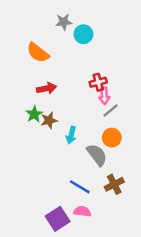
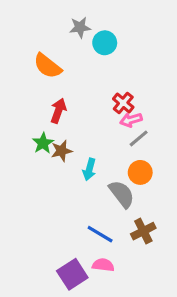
red cross: (98, 82) -> (123, 103), turned -35
red arrow: (47, 88) -> (58, 111), turned -60
pink arrow: (104, 96) -> (131, 120), turned 77

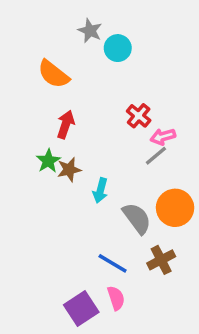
gray star: (80, 27) -> (90, 31), turned 30
pink arrow: (131, 120) -> (163, 137), moved
orange circle: (140, 172) -> (175, 208), moved, size x1.4
pink semicircle: (103, 265) -> (116, 298), turned 65

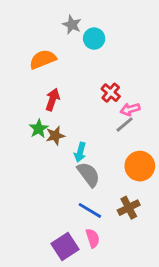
orange semicircle: (53, 74) -> (43, 59), turned 120
gray semicircle: (137, 218) -> (89, 174), moved

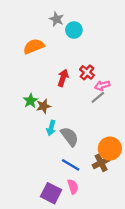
red arrow: (52, 100) -> (63, 78), moved
cyan arrow: (80, 152) -> (51, 128), moved
orange circle: (140, 166) -> (110, 149), moved
purple square: (65, 246) -> (51, 193), turned -30

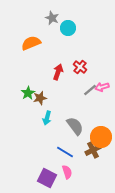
pink arrow: (102, 85) -> (102, 87), moved
gray semicircle: (70, 137) -> (75, 126), moved

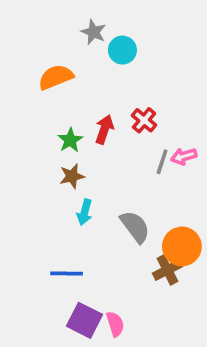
gray line: (90, 90) -> (162, 162), turned -32
green star: (28, 93) -> (70, 140), moved
blue line: (65, 152) -> (67, 274), moved, turned -30
pink semicircle: (67, 172) -> (115, 324), moved

